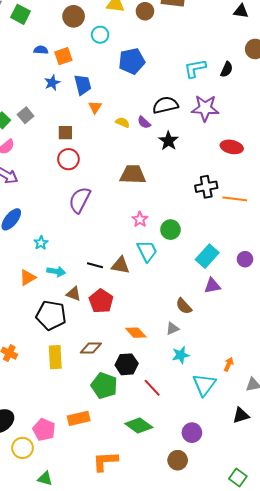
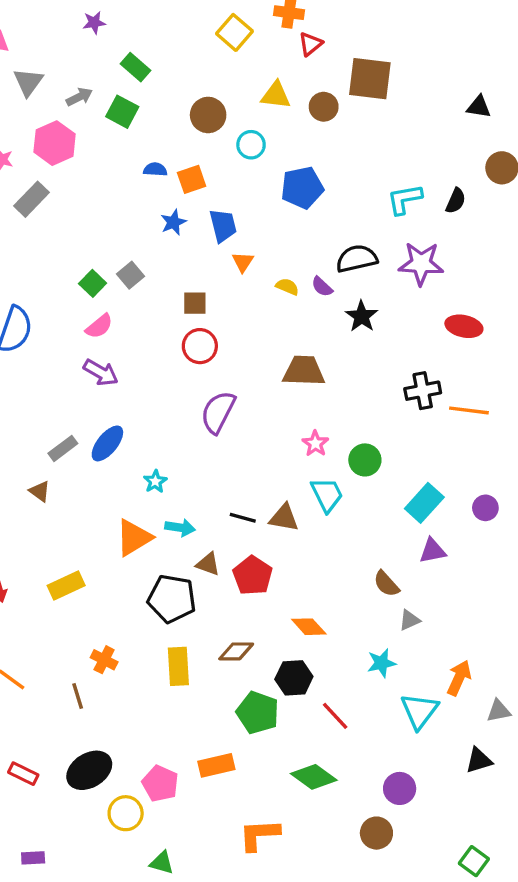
orange triangle: (28, 278) -> (134, 538), size x1.4
gray triangle: (173, 329) -> (409, 620), moved
orange arrow: (229, 364) -> (459, 678), size x1.5

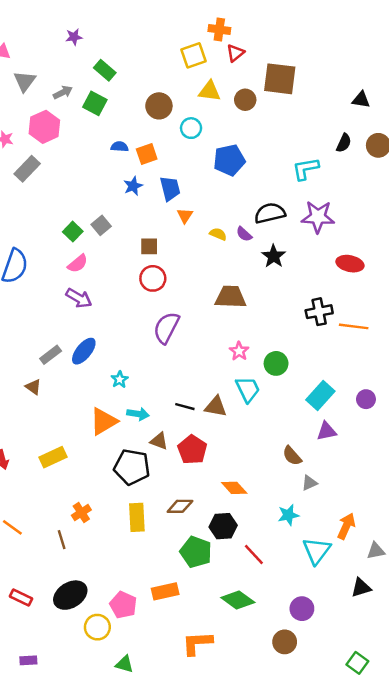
yellow square: (235, 32) -> (193, 55), moved, turned 30
black semicircle: (456, 201) -> (344, 143), moved
orange cross: (104, 660) -> (81, 513), turned 30

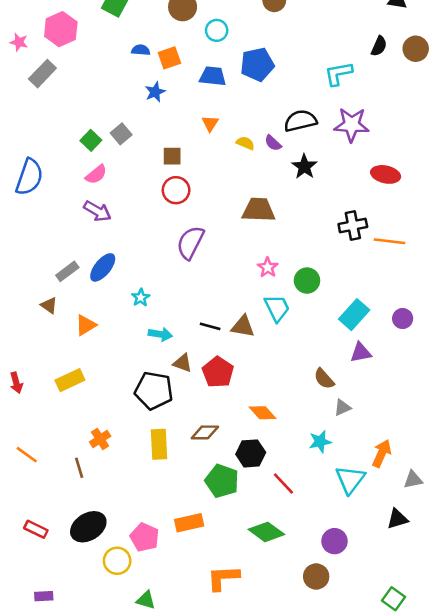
blue trapezoid: (170, 188) -> (213, 76), moved, turned -70
orange triangle: (104, 421) -> (86, 325), moved, size x0.7

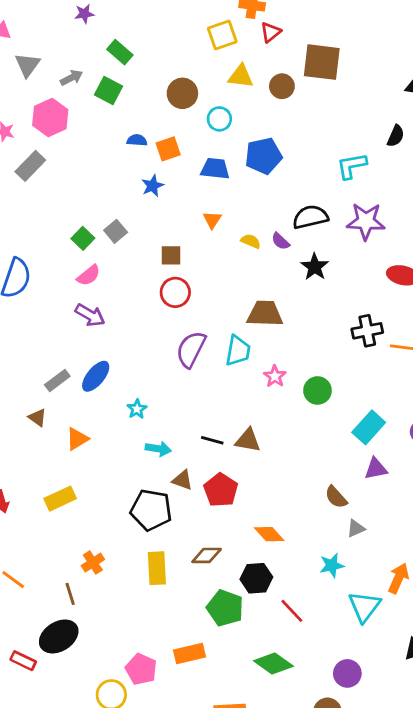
cyan trapezoid: (277, 308) -> (238, 351), moved, turned 36
black ellipse: (88, 527) -> (59, 636), moved

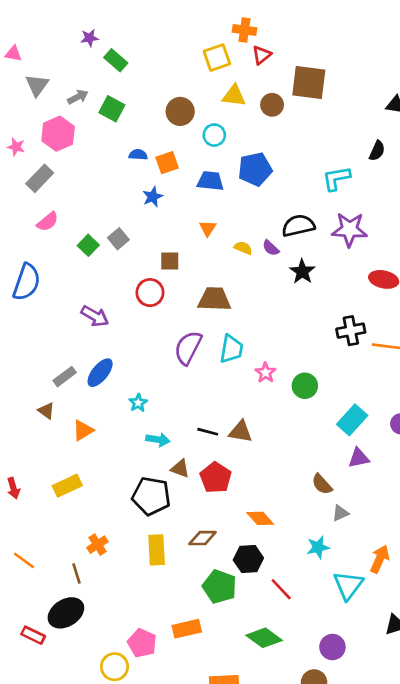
green rectangle: (120, 52) -> (116, 60), moved
pink semicircle: (89, 275) -> (48, 222), moved
red circle: (175, 292) -> (150, 293), moved
brown trapezoid: (265, 314) -> (214, 299), moved

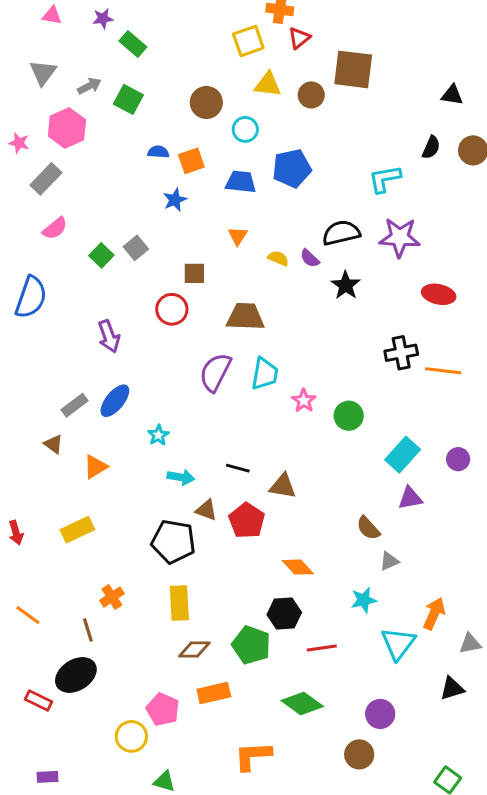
pink triangle: (13, 54) -> (52, 16), moved
purple arrow: (95, 316) -> (109, 336), turned 40
brown triangle: (241, 432) -> (283, 486), moved
brown diamond: (202, 538) -> (194, 650), moved
red line: (281, 589) -> (322, 648), turned -55

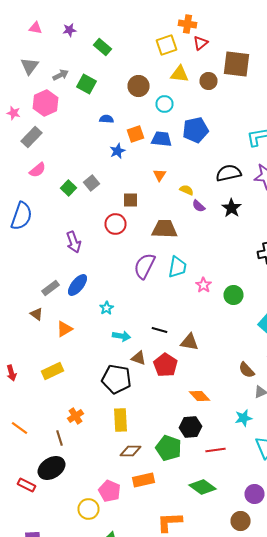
green rectangle: (133, 44) -> (102, 47), moved
orange square: (191, 161) -> (136, 134), moved
purple semicircle: (310, 258) -> (198, 206), moved

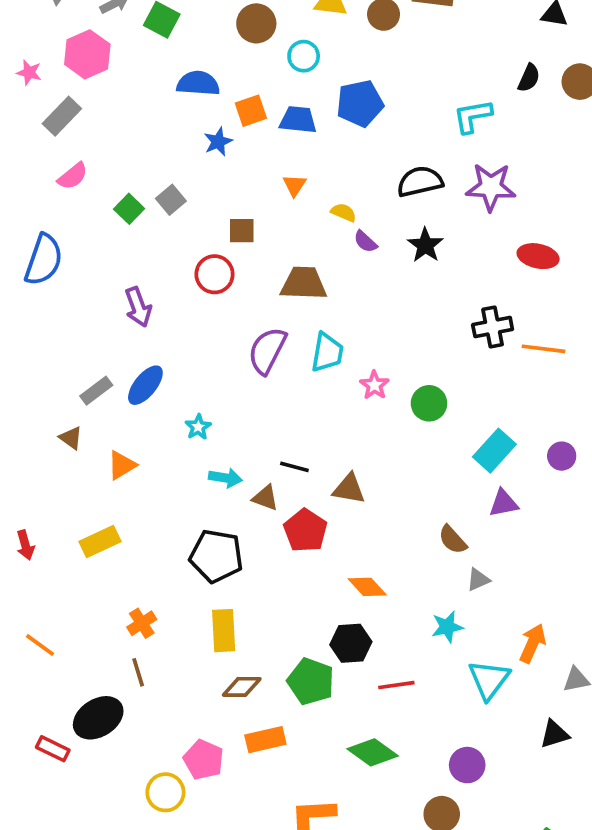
blue semicircle: (106, 119) -> (198, 83), size x1.6
brown triangle: (138, 358) -> (265, 498), moved
brown line: (60, 438) -> (138, 672), moved

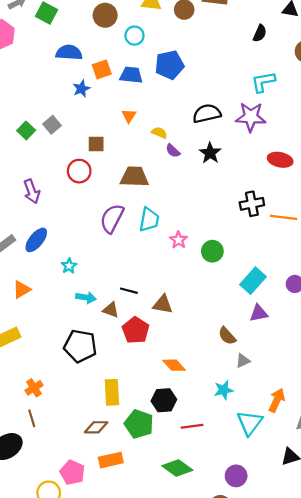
black semicircle: (529, 78) -> (260, 33), moved
cyan L-shape: (473, 116) -> (263, 82), moved
yellow rectangle: (224, 631) -> (112, 392), moved

